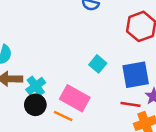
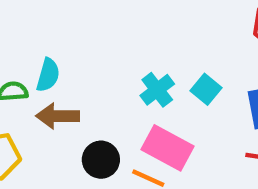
cyan cross: (36, 86) -> (157, 90), moved

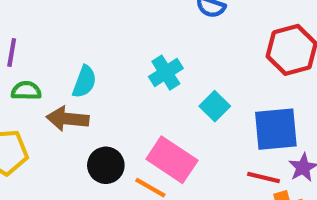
cyan semicircle: (48, 75) -> (84, 82), moved
cyan cross: (157, 90) -> (166, 73), moved

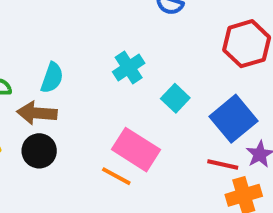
blue square: (276, 129) -> (233, 119), turned -33
black circle: (106, 165) -> (39, 151), moved

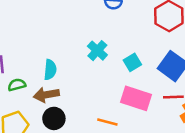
cyan square: (175, 98) -> (132, 62), turned 30
pink rectangle: (136, 150) -> (136, 98), moved

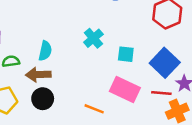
cyan square: (132, 62) -> (126, 54), turned 30

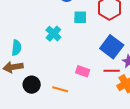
cyan square: (126, 54) -> (80, 17), moved
pink rectangle: (125, 89) -> (83, 71), size x0.6
black circle: (43, 99) -> (32, 85), moved

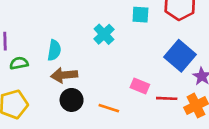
brown arrow: (13, 67) -> (64, 75), moved
red line: (112, 71) -> (167, 98), moved

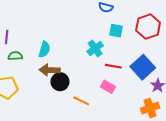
cyan cross: (104, 34) -> (95, 48), moved
red line: (167, 98) -> (113, 66), moved
black circle: (72, 100) -> (60, 82), moved

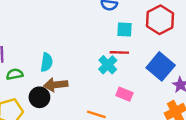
cyan cross: (95, 48) -> (108, 65), moved
red line: (113, 66) -> (119, 52), moved
black circle: (60, 82) -> (39, 97), moved

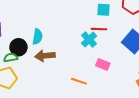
green semicircle: (15, 74) -> (11, 58), moved
black circle: (39, 97) -> (18, 47), moved

